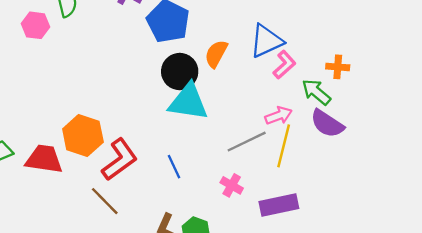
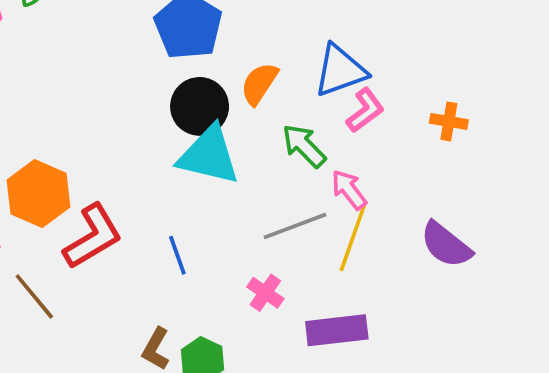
green arrow: (316, 92) -> (304, 146), moved
pink arrow: (279, 116) -> (349, 190), turned -112
purple semicircle: (327, 124) -> (446, 245), moved
brown line: (105, 201) -> (34, 296), moved

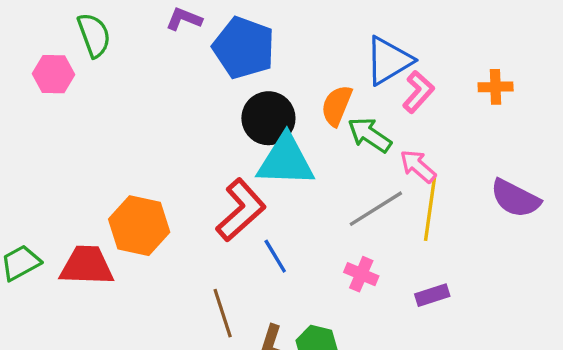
orange semicircle: (259, 84) -> (337, 106), moved
red L-shape: (93, 237) -> (241, 210), moved
brown line: (34, 296) -> (223, 313), moved, turned 33
purple rectangle: (337, 330) -> (432, 295), size x0.6

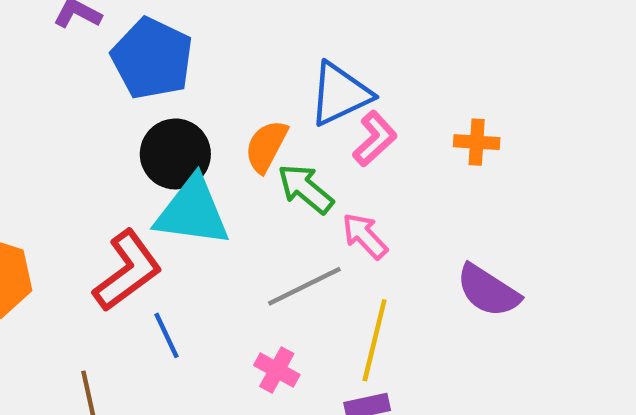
yellow line: (430, 209) -> (375, 340), moved

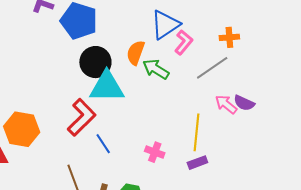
pink arrow: (365, 236) -> (226, 104), moved
gray line: (304, 286) -> (212, 68), moved
purple semicircle: (488, 291) -> (244, 103), size x0.7

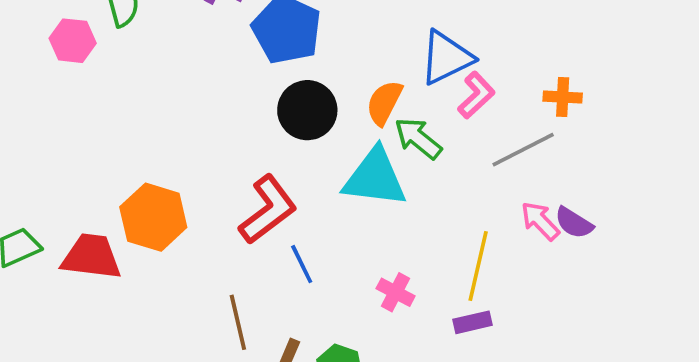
cyan triangle: (107, 87) -> (375, 178), moved

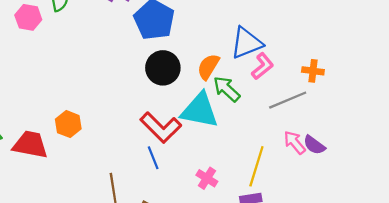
red L-shape: (268, 210) -> (161, 127), moved, turned 78
orange hexagon: (153, 217) -> (68, 124), size x0.7

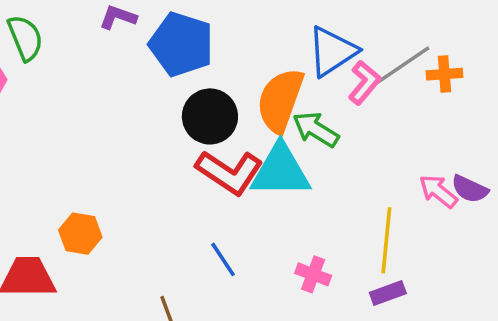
orange semicircle: (208, 67) -> (280, 100), size x1.5
gray line: (288, 100) -> (403, 65), moved
red L-shape: (161, 127) -> (229, 172), moved

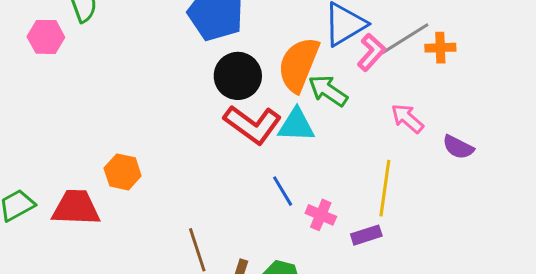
cyan triangle: (280, 171) -> (296, 125), size x0.7
pink arrow: (438, 191) -> (407, 118), moved
blue line: (223, 259) -> (283, 191), moved
purple rectangle: (388, 293) -> (366, 235), moved

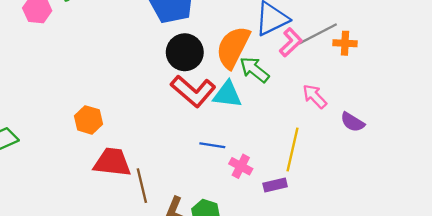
blue line: (283, 191) -> (212, 145), turned -55
red trapezoid: (76, 208) -> (112, 162), moved

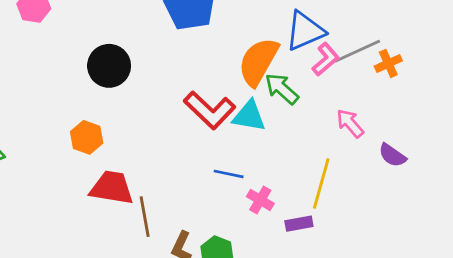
orange cross: (345, 43) -> (388, 63), turned -30
black circle: (185, 52) -> (109, 66), moved

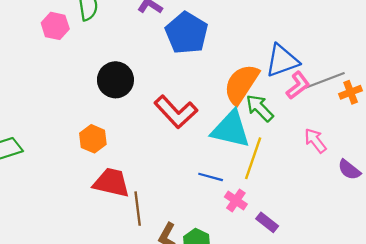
red L-shape: (210, 110) -> (176, 112), moved
cyan triangle: (249, 116) -> (231, 129), size x1.4
yellow line: (321, 184) -> (253, 158), moved
purple rectangle: (299, 224) -> (267, 222), turned 45

